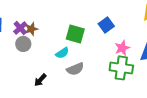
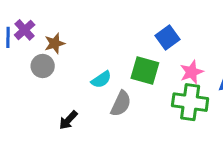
purple cross: (20, 28) -> (25, 30), moved
green square: (75, 34) -> (145, 71), moved
gray semicircle: (75, 69) -> (121, 104), turned -42

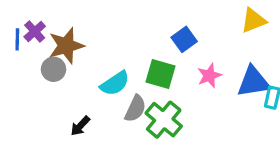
brown star: (55, 43) -> (66, 46), size x1.6
cyan semicircle: (101, 80) -> (115, 83), size x1.4
green cross: (190, 102) -> (164, 120), moved, turned 32

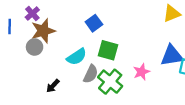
purple cross: (35, 31) -> (32, 14), moved
blue square: (184, 39) -> (94, 23), moved
pink star: (209, 76) -> (141, 72), moved

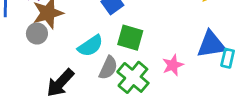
black arrow: (53, 86) -> (60, 83), size x1.6

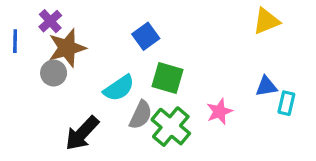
blue triangle: (211, 44) -> (266, 86), size x0.6

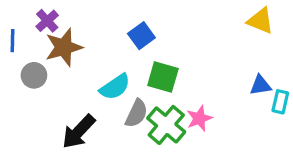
yellow triangle: (266, 21) -> (260, 21), turned 44
gray circle: (54, 73) -> (34, 75), moved
pink star: (219, 112) -> (199, 118), moved

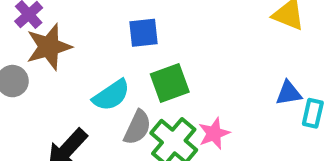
blue square: (141, 36) -> (144, 33), turned 30
green square: (163, 77) -> (170, 83), turned -36

